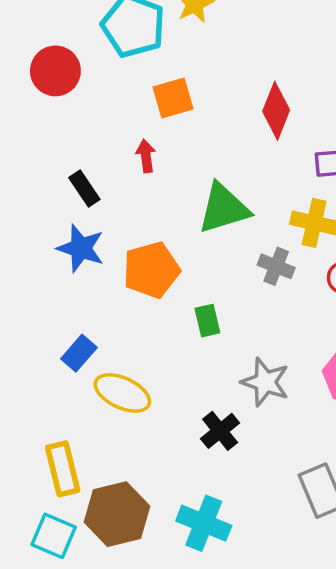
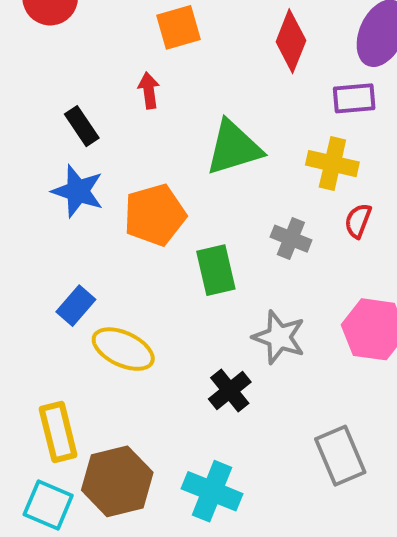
gray cross: (276, 266) -> (291, 239), moved
green rectangle: (207, 321) -> (216, 270), size x1.4

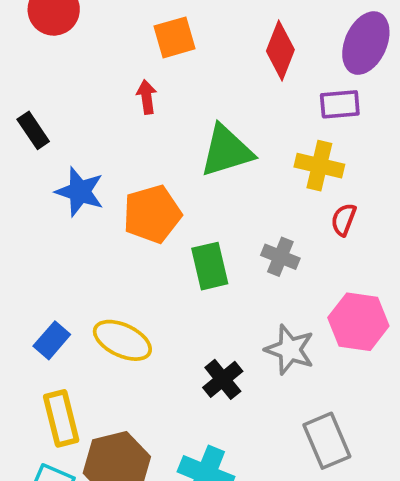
black rectangle: (82, 126) -> (33, 130), moved
gray cross: (291, 239) -> (280, 257), moved
blue rectangle: (76, 306) -> (52, 340), moved
gray star: (279, 337) -> (290, 350), moved

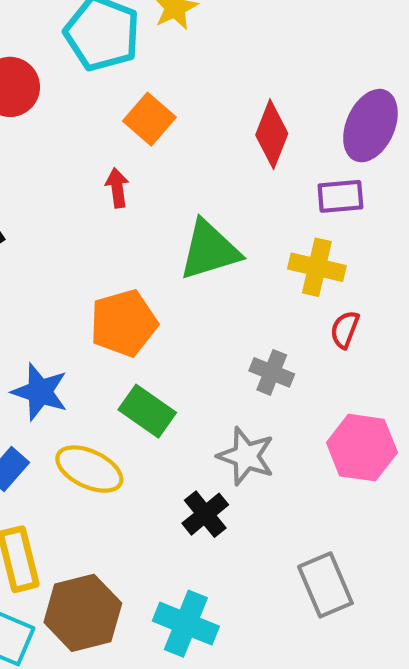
orange square: (174, 37) -> (149, 119), turned -33
blue star: (80, 192) -> (40, 392), moved
green rectangle: (210, 266) -> (147, 411), moved, turned -42
gray star: (290, 350) -> (246, 456), moved

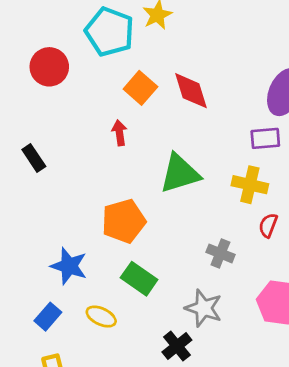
red diamond: (272, 134) -> (191, 91), moved, turned -39
yellow ellipse: (89, 469) -> (101, 317), size x0.7

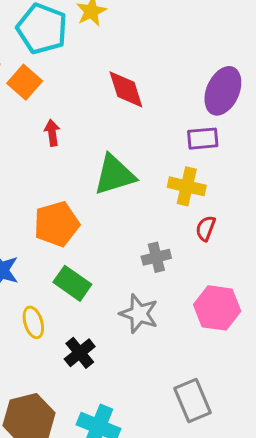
orange square: (140, 88) -> (25, 82), moved
gray cross: (220, 253) -> (156, 257), turned -36
yellow ellipse: (101, 317) -> (33, 322), turned 48
black cross: (177, 346) -> (80, 353), moved

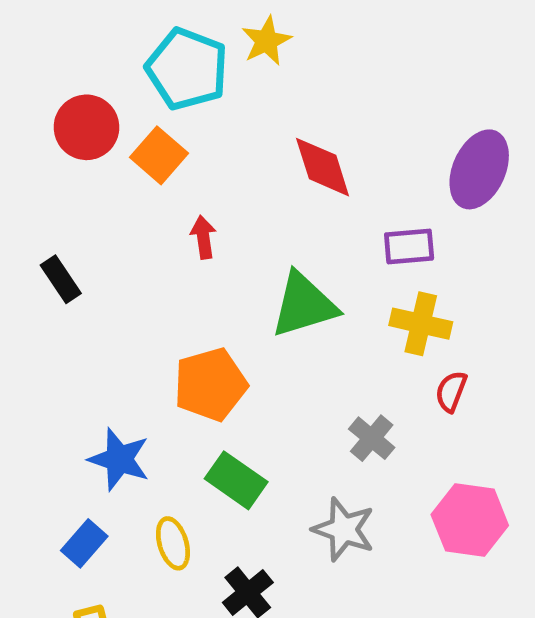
purple rectangle: (203, 139) -> (409, 247), moved
gray cross: (156, 257) -> (372, 438), turned -36

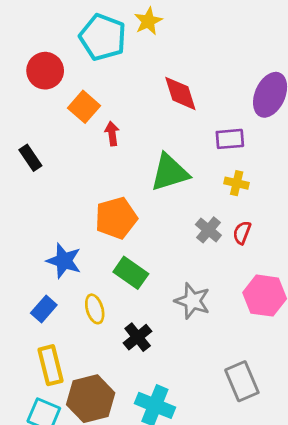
orange square: (159, 155) -> (84, 107), moved
yellow cross: (421, 324) -> (237, 183), size x0.7
red semicircle: (451, 391) -> (242, 233), moved
gray cross: (372, 438) -> (208, 230), moved

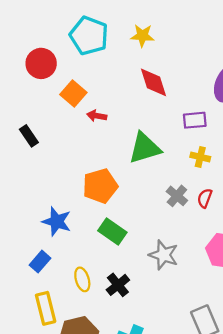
yellow star: (148, 21) -> (142, 36), moved, turned 30
red arrow: (112, 134) -> (97, 116), turned -72
yellow ellipse: (95, 309) -> (82, 279), moved

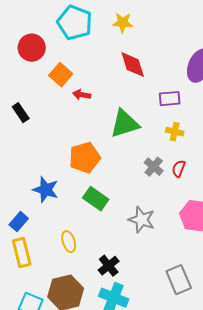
blue rectangle: (40, 262) -> (19, 222), moved
black cross: (118, 285) -> (109, 266), moved
yellow rectangle: (46, 308) -> (22, 253), moved

